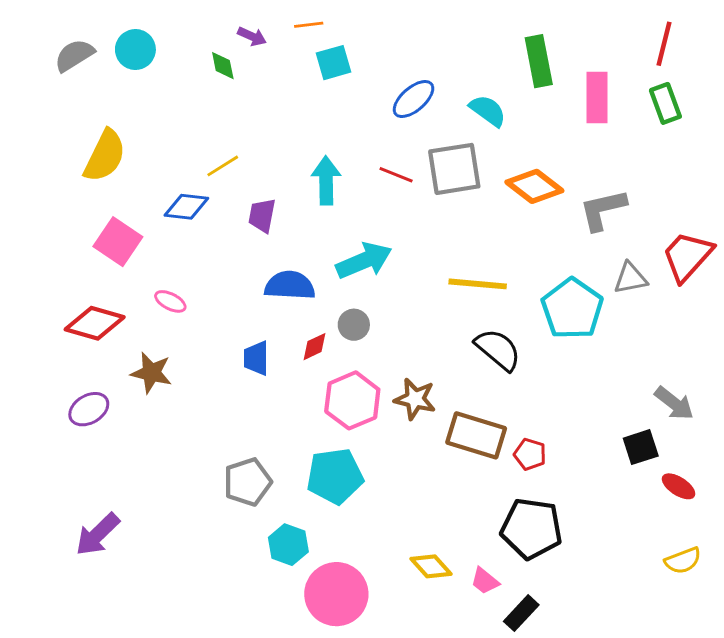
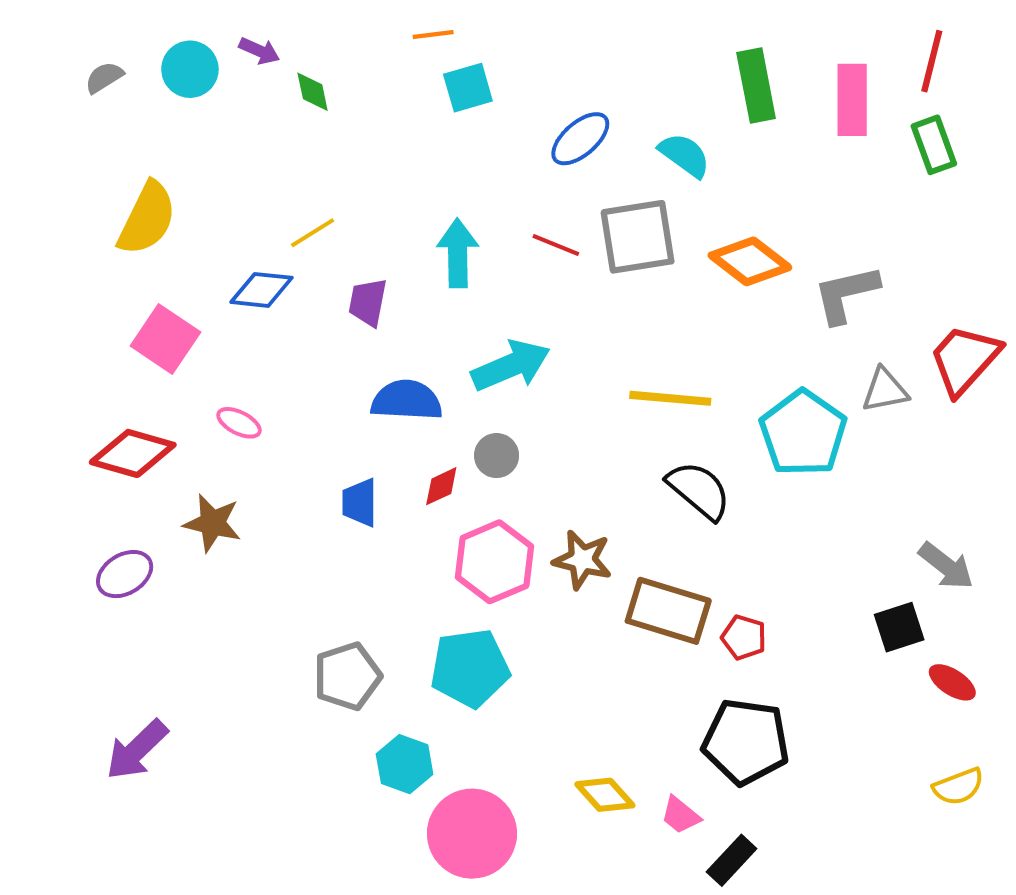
purple arrow: (252, 36) -> (259, 51), moved
gray semicircle: (74, 55) -> (104, 77), size x0.7
pink rectangle: (597, 98) -> (852, 100), moved

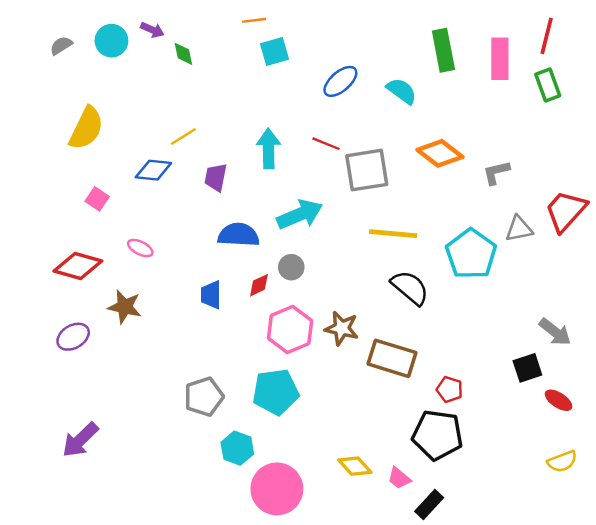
gray square: (638, 237) -> (367, 170), moved
gray L-shape: (846, 294) -> (496, 173), size x0.7
pink square: (165, 339) -> (97, 199), size x0.6
red pentagon: (744, 637) -> (449, 389), moved

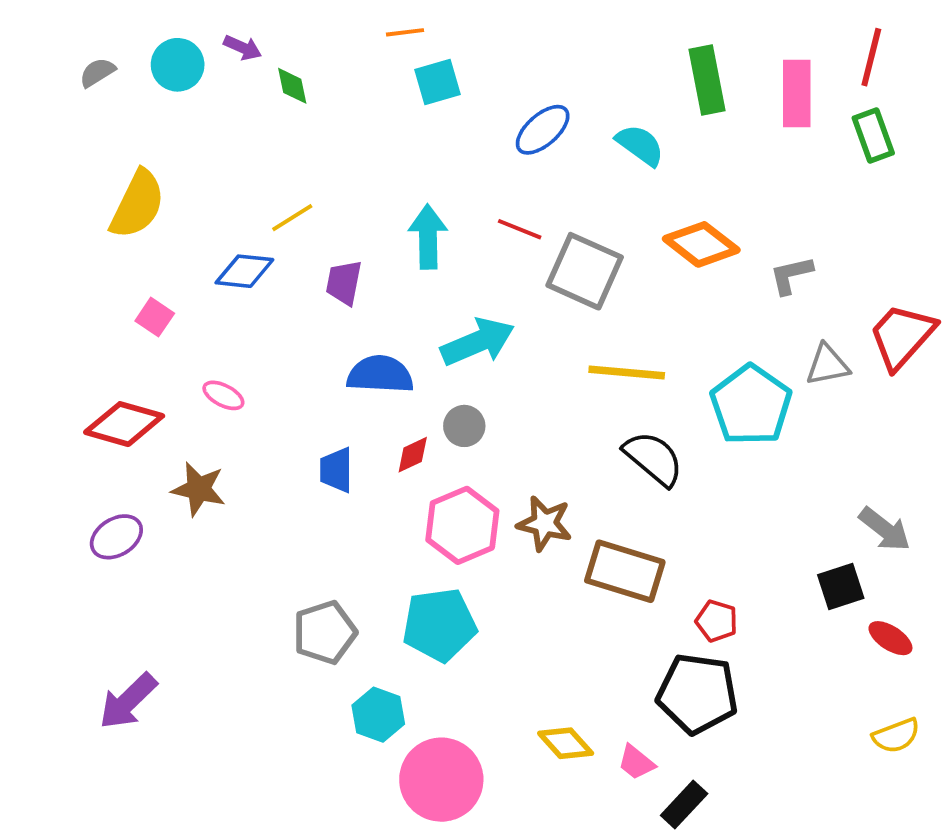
gray square: (367, 170) -> (585, 271), turned 33

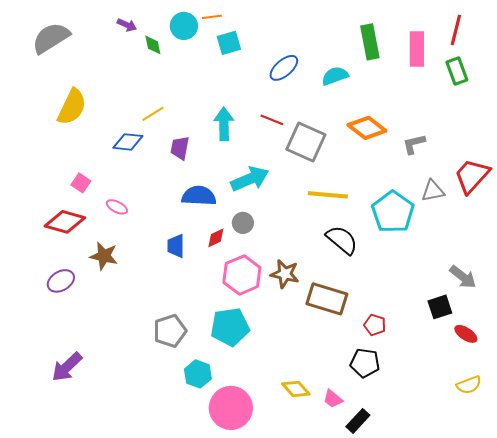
cyan circle: (178, 65) -> (184, 26), moved
gray semicircle: (97, 72) -> (51, 38), size x2.0
cyan semicircle: (640, 145) -> (335, 76), turned -56
pink square: (155, 317) -> (81, 183), moved
black pentagon: (697, 694) -> (365, 363), size x0.7

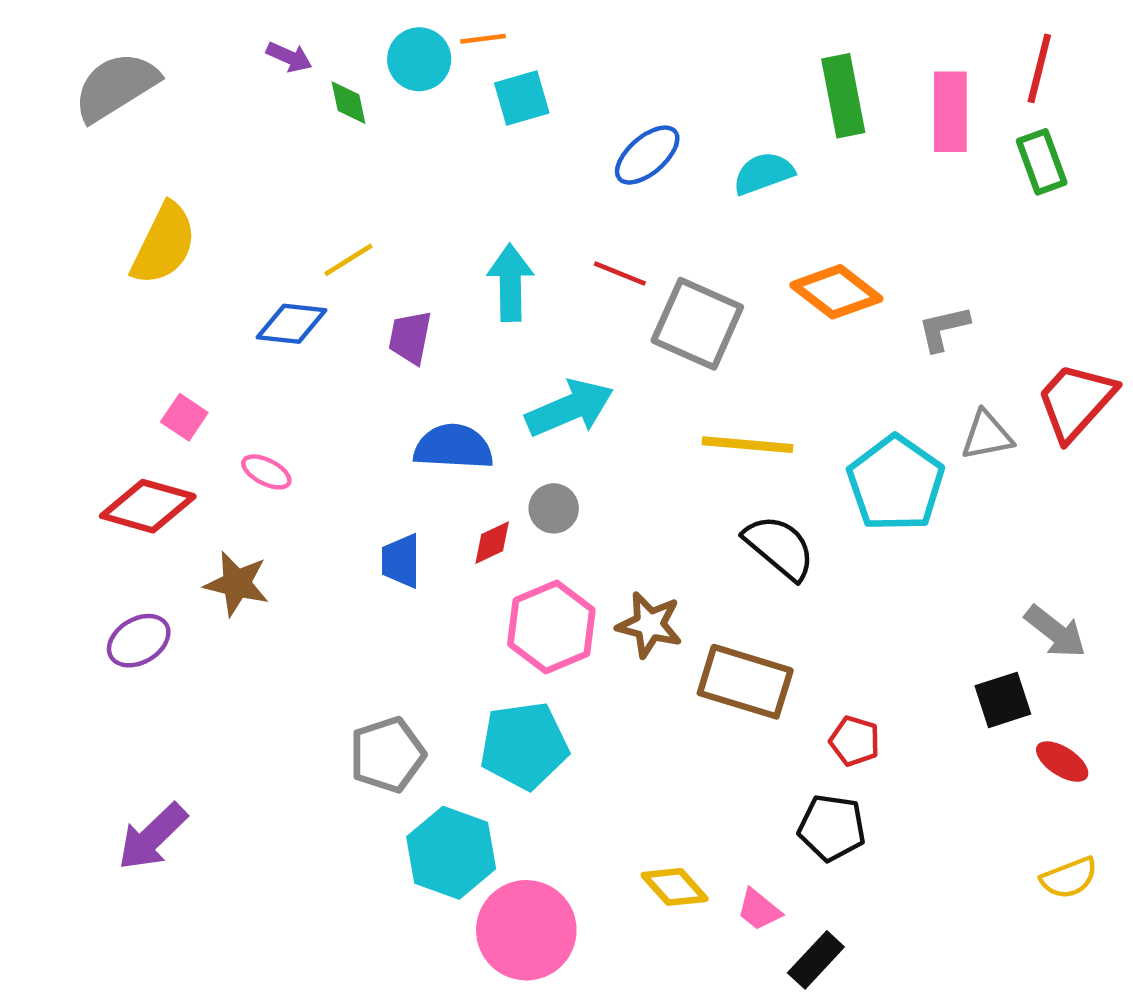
cyan hexagon: (198, 374) -> (451, 853), size x1.4

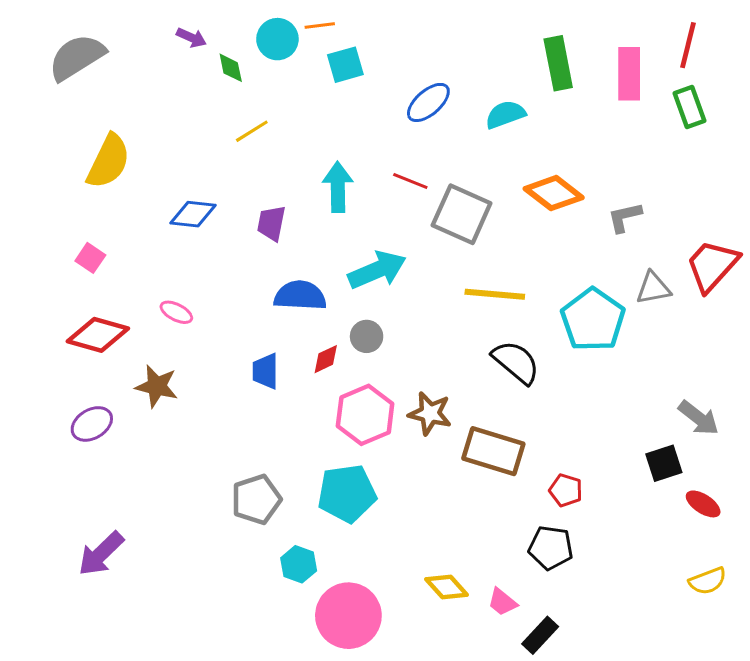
yellow line: (348, 260) -> (252, 131), moved
pink square: (184, 417) -> (90, 258), moved
cyan hexagon: (451, 853) -> (299, 564), size x0.6

